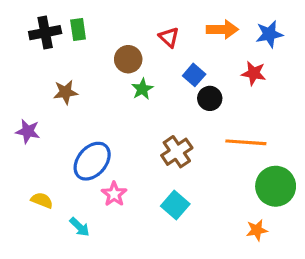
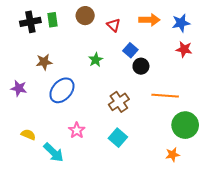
brown circle: (128, 59) -> (85, 16), moved
red star: (254, 73) -> (184, 49), moved
blue ellipse: (92, 161) -> (62, 90), moved
cyan arrow: (80, 227) -> (54, 152), size x1.5

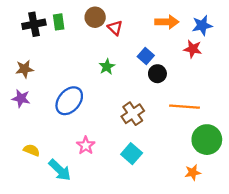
red triangle: (114, 25) -> (115, 28), moved
red star: (184, 49) -> (193, 49), moved
brown star: (44, 62) -> (25, 69), moved

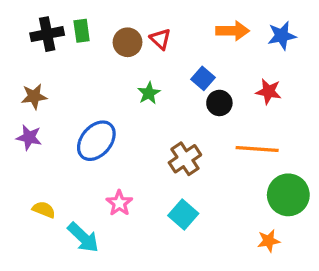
brown circle: (95, 17) -> (128, 42), moved
red star: (193, 49) -> (269, 91), moved

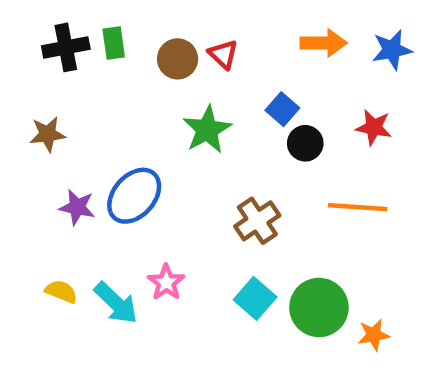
green star: (149, 93) -> (207, 130), size x1.5
purple star: (29, 137) -> (77, 207), moved
green circle: (288, 195) -> (319, 307), moved
cyan arrow: (83, 238) -> (116, 303), moved

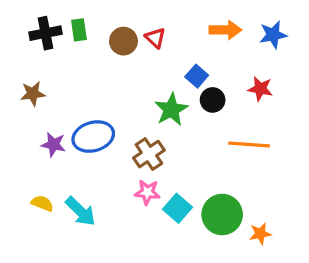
green star: (207, 130) -> (171, 109), moved
blue ellipse: (134, 196) -> (93, 137), turned 33
brown cross: (257, 221) -> (149, 154), moved
pink star: (166, 282) -> (147, 192), moved, turned -30

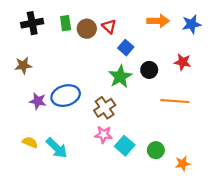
green rectangle: (79, 30) -> (66, 23), moved
blue square: (197, 76) -> (126, 48), moved
green circle: (222, 215) -> (156, 150), size x0.6

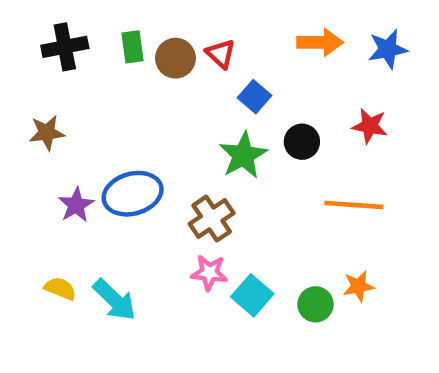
purple star: (38, 101) -> (76, 205), turned 30
orange star: (183, 164) -> (358, 286), moved

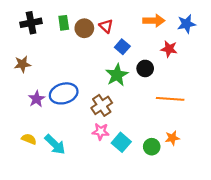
red star: (370, 126) -> (169, 49), moved

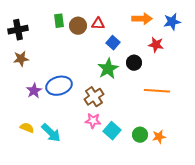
black cross: (31, 23) -> (18, 30), moved
red triangle: (106, 26) -> (98, 24), turned -40
orange star: (172, 138) -> (159, 137), moved

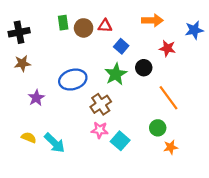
blue star: (172, 22) -> (194, 30), moved
blue ellipse: (59, 86) -> (73, 80), moved
orange line: (157, 91) -> (168, 98), turned 50
green circle: (140, 135) -> (158, 128), moved

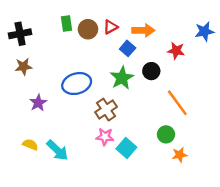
orange arrow: (152, 20) -> (143, 30), moved
red triangle: (105, 26) -> (111, 27), turned -32

